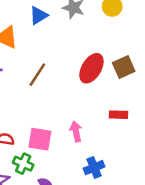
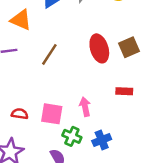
red ellipse: (91, 68) -> (99, 48), turned -48
green cross: (23, 164) -> (72, 136), moved

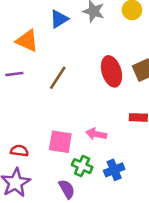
pink arrow: (85, 107) -> (96, 134), turned -66
red semicircle: (20, 114) -> (19, 151), moved

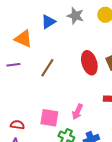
pink arrow: (96, 134) -> (77, 112), turned -77

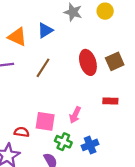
blue triangle: (48, 22) -> (45, 30), moved
red semicircle: (17, 125) -> (22, 132), moved

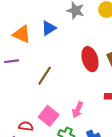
brown line: (43, 68) -> (45, 76), moved
pink square: (45, 121) -> (49, 116), turned 30

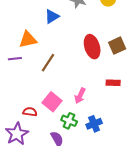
orange triangle: (22, 34) -> (28, 40), moved, turned -36
purple line: (11, 61) -> (15, 59), moved

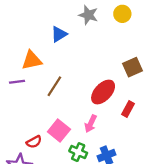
red ellipse: (92, 47) -> (103, 92), moved, turned 60
red rectangle: (113, 83) -> (128, 109), turned -64
red semicircle: (30, 112) -> (34, 142), turned 144

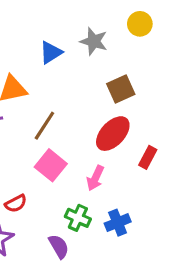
gray star: (88, 15) -> (94, 41), moved
brown square: (133, 67) -> (121, 89), moved
pink square: (59, 131) -> (51, 165), moved

